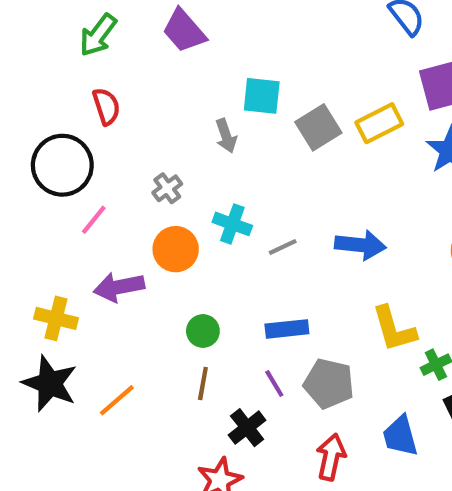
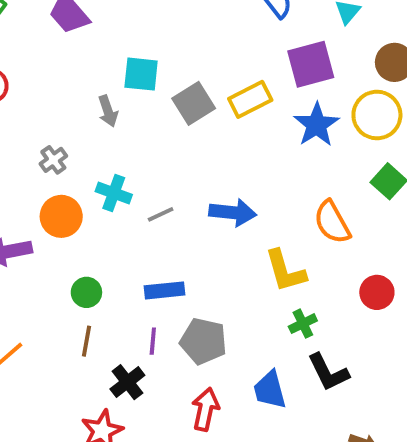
yellow L-shape: (394, 329) -> (285, 271), moved
purple line: (274, 383) -> (153, 341), turned 36

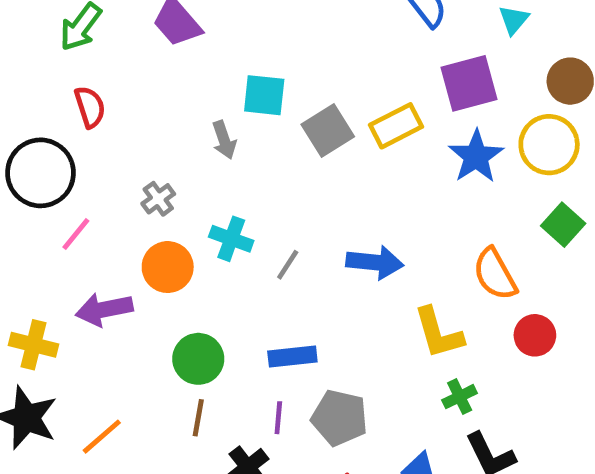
gray line: (161, 214) -> (288, 265), turned -32
green circle: (86, 292) -> (198, 359), size x1.4
red circle: (377, 292) -> (535, 335), moved

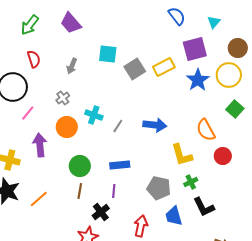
gray arrow: (224, 140) -> (72, 66), moved, turned 42
purple arrow: (104, 309) -> (40, 145), turned 95
gray pentagon: (339, 418) -> (159, 188), moved

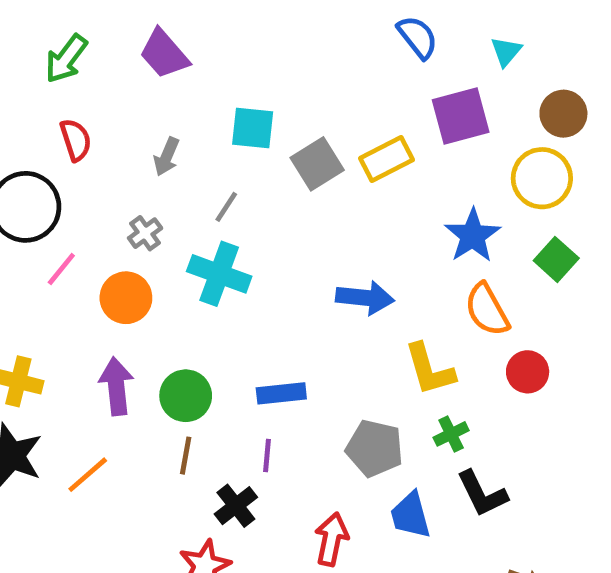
blue star: (198, 80) -> (473, 236), moved
cyan cross: (94, 115) -> (219, 274), size x1.4
gray line: (118, 126) -> (226, 207), moved
orange circle: (67, 127) -> (126, 298), moved
purple arrow: (40, 145) -> (116, 386), moved

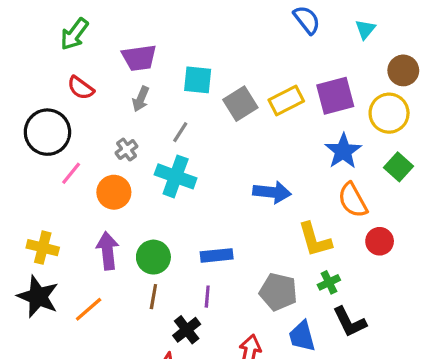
purple trapezoid: (164, 54) -> (139, 58), moved, turned -57
purple square: (461, 116) -> (335, 96), moved
red semicircle: (76, 140) -> (81, 88), turned 144

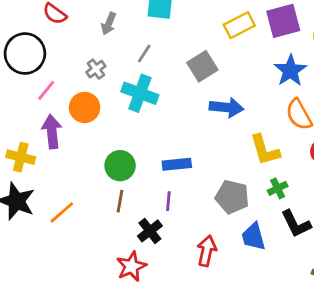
gray square: (240, 104) -> (202, 66), moved
purple arrow: (108, 251) -> (52, 132), moved

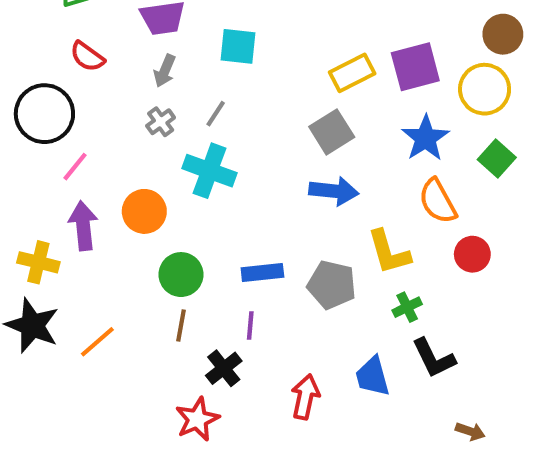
gray square: (202, 66) -> (332, 132), moved
gray cross: (96, 69) -> (161, 122), moved
orange circle: (85, 107) -> (144, 211), moved
gray pentagon: (232, 197) -> (332, 285), moved

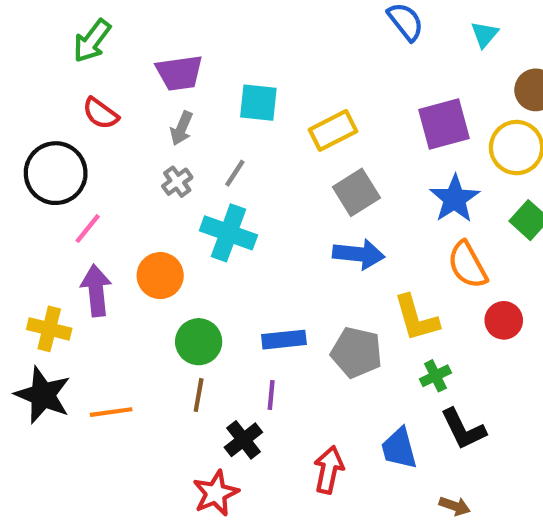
yellow rectangle: (352, 73) -> (333, 130), moved
orange line: (97, 342) -> (111, 412), turned 33
brown arrow: (470, 431) -> (455, 506), moved

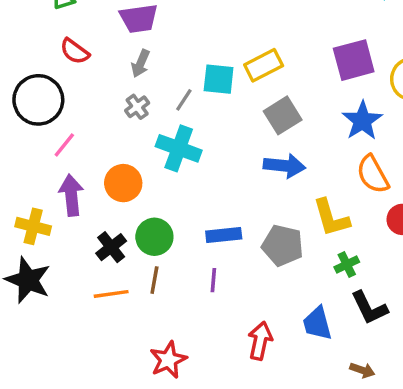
cyan square: (258, 103) -> (219, 79), moved
orange line: (111, 412) -> (111, 294), moved
black cross: (243, 440) -> (111, 247), moved

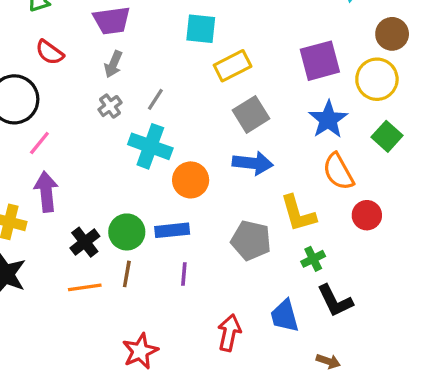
cyan square: (219, 79) -> (201, 29), moved
orange circle: (123, 183) -> (191, 180), moved
blue rectangle: (224, 235) -> (172, 230), moved

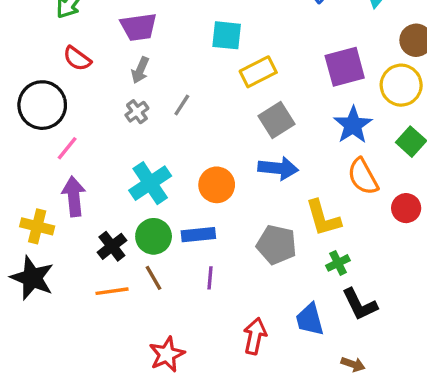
cyan cross: (150, 146) -> (150, 183), moved, turned 36
red circle: (367, 215) -> (406, 208), moved
brown line: (127, 274) -> (154, 278), turned -40

